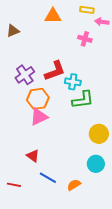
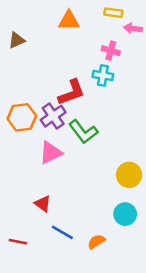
purple cross: (25, 75) -> (53, 116), moved
cyan cross: (73, 82) -> (103, 75), moved
orange hexagon: (38, 99) -> (22, 117), moved
green L-shape: (83, 100) -> (83, 132), moved, turned 60

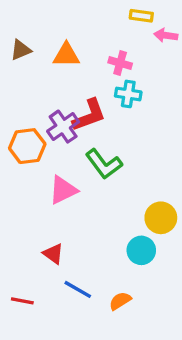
orange triangle: (69, 21) -> (66, 55), moved
pink cross: (111, 51) -> (120, 63), moved
purple cross: (53, 116) -> (63, 127), moved
cyan circle: (125, 214) -> (141, 250), moved

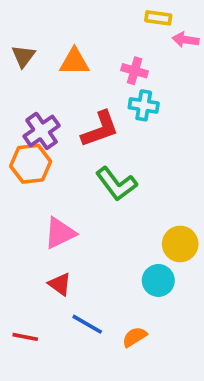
brown triangle: (21, 50) -> (23, 56), turned -30
purple cross: (63, 127) -> (42, 131), moved
pink triangle: (63, 190) -> (60, 233), moved

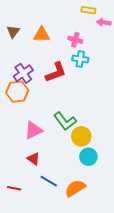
green L-shape: (116, 184) -> (65, 121), moved
yellow circle: (180, 244) -> (81, 136), moved
orange semicircle: (135, 337) -> (75, 188), size x1.5

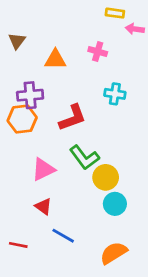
orange triangle: (42, 35) -> (55, 59), moved
cyan cross: (80, 59) -> (115, 94), moved
red L-shape: (56, 72) -> (72, 118), moved
purple cross: (23, 73) -> (30, 95), turned 30
orange semicircle: (75, 188) -> (114, 253), moved

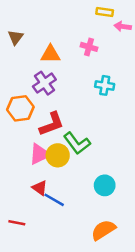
purple cross: (30, 95) -> (44, 83), moved, turned -30
red L-shape: (72, 118) -> (52, 124), moved
yellow circle: (106, 177) -> (58, 155), moved
blue line: (63, 236) -> (54, 200), moved

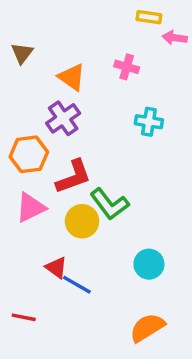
orange triangle: (50, 54) -> (72, 77), turned 35
pink triangle: (40, 154) -> (31, 208), moved

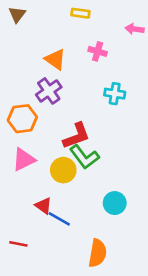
yellow rectangle: (149, 17) -> (80, 13), moved
brown triangle: (22, 53) -> (17, 14), moved
red L-shape: (73, 177) -> (76, 136), moved
orange semicircle: (147, 328) -> (98, 253), moved, turned 132

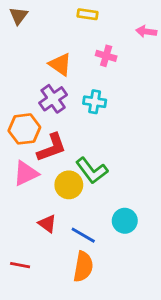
cyan cross: (115, 94) -> (95, 102), moved
red L-shape: (76, 136) -> (52, 148), moved
blue line: (59, 219) -> (83, 235), moved
orange semicircle: (98, 253) -> (83, 267), moved

